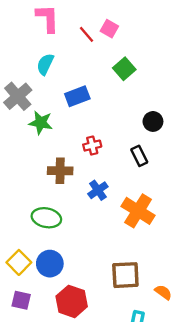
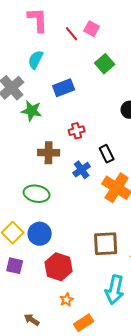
black rectangle: (139, 156) -> (107, 154), moved

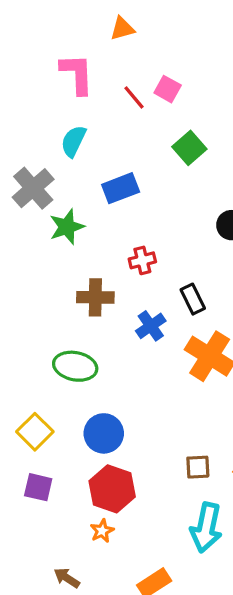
green star: (32, 111) -> (67, 227), turned -30
blue circle: (40, 234) -> (104, 433), moved
brown square: (106, 244) -> (198, 467), moved, size x0.6
orange star: (67, 300) -> (102, 531), moved

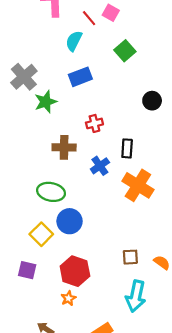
cyan semicircle: (73, 141) -> (74, 41), moved
black rectangle: (193, 299) -> (127, 148), turned 30
yellow square: (35, 432) -> (41, 234), moved
blue circle: (104, 433) -> (70, 221), moved

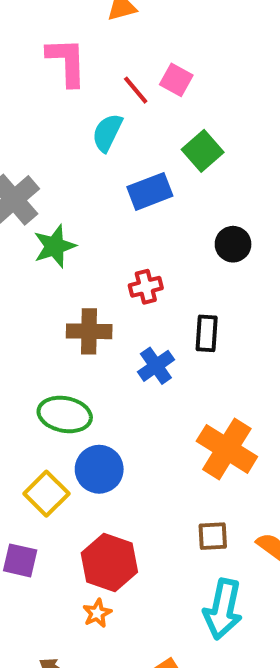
blue rectangle: (80, 77) -> (150, 191), moved
black circle: (152, 101) -> (233, 244), moved
orange cross: (138, 185) -> (227, 449), moved

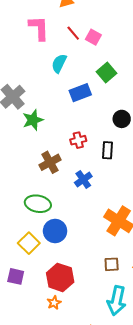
red line: (136, 90) -> (73, 33), moved
brown cross: (89, 331) -> (50, 162), turned -30
black rectangle: (207, 333) -> (108, 150), moved

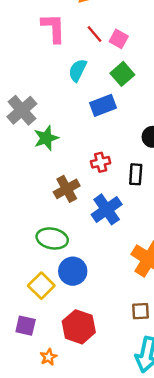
green square: (107, 73) -> (122, 74), moved
blue cross: (83, 180) -> (107, 209), size x1.4
orange star: (54, 303) -> (49, 357), moved

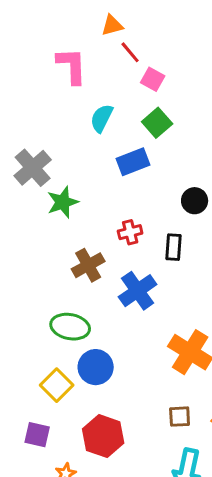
red line: (95, 34) -> (130, 52), moved

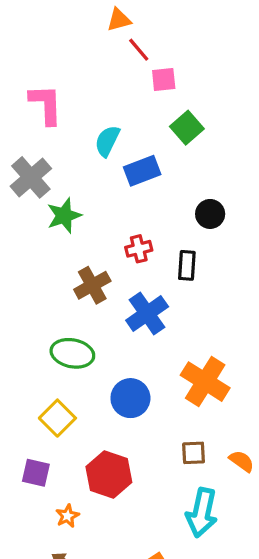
pink L-shape: (72, 66) -> (46, 104), moved
pink square: (153, 79) -> (164, 80), turned -35
cyan semicircle: (102, 118) -> (107, 141), moved
green square: (157, 123) -> (187, 128), moved
blue circle: (96, 367) -> (130, 398), moved

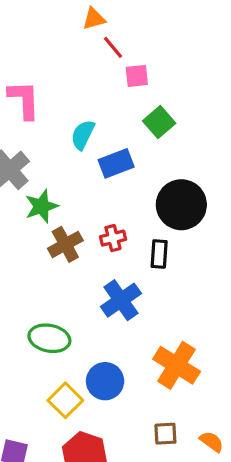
black circle: (210, 214) -> (181, 205), size x1.8
brown cross: (92, 285) -> (65, 244), moved
yellow square: (57, 418) -> (65, 400), moved

